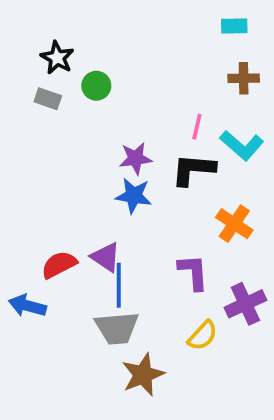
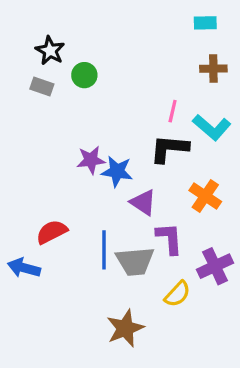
purple star: (135, 158) -> (91, 160), moved
purple triangle: (106, 257) -> (143, 202), moved
gray trapezoid: (117, 328) -> (135, 261), moved

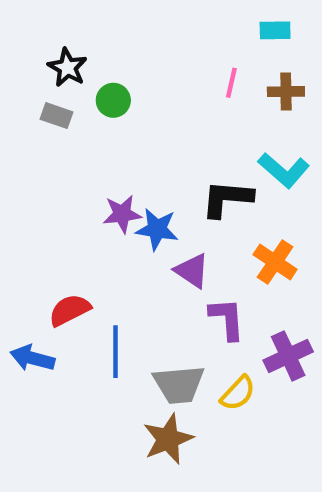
pink line: (173, 111) -> (231, 83), moved
blue line: (104, 250) -> (115, 352), moved
gray trapezoid: (135, 261) -> (179, 384), moved

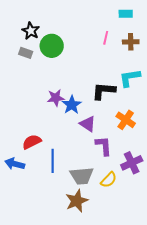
green circle: (113, 100) -> (52, 46), size x1.5
cyan L-shape: (284, 170) -> (130, 78), turned 130
blue star: (157, 229) -> (72, 105), turned 30

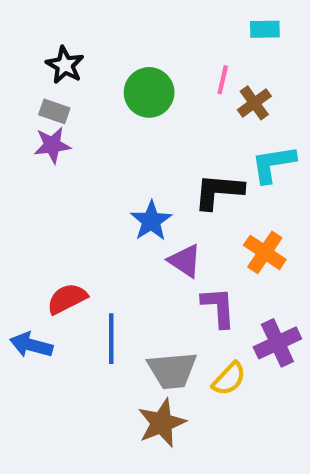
brown cross: (131, 42) -> (254, 103), moved, turned -35
green circle: (52, 46) -> (149, 92), moved
purple star: (56, 98) -> (52, 145), moved

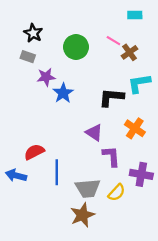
pink line: (223, 80) -> (113, 41), turned -72
purple star: (52, 145) -> (46, 77), moved
blue star: (151, 221) -> (63, 93), moved
purple cross: (277, 343) -> (141, 174), turned 35

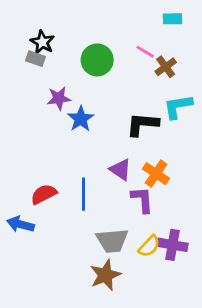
gray rectangle: (28, 57) -> (36, 59), moved
orange cross: (135, 128) -> (156, 174), moved
blue line: (57, 172) -> (83, 194), moved
purple cross: (141, 174) -> (172, 245), moved

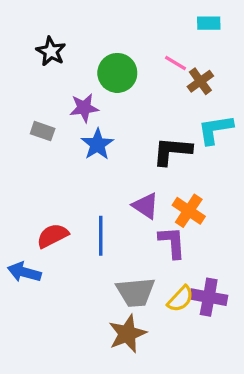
gray rectangle: (36, 59) -> (43, 131), moved
purple star: (59, 98) -> (84, 108), moved

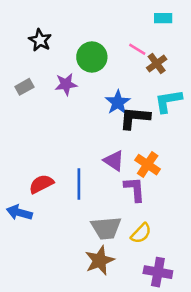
gray rectangle: (43, 131) -> (24, 87), moved, turned -48
blue star: (97, 144) -> (118, 102), moved
purple cross: (209, 297) -> (158, 272), moved

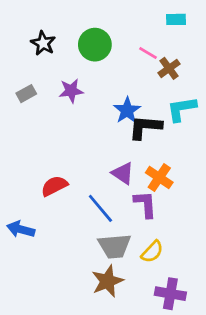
green circle: (92, 57) -> (95, 45), moved
red semicircle: (41, 184) -> (54, 186), moved
blue line: (79, 184) -> (100, 208), moved, turned -40

